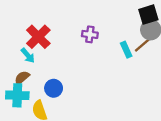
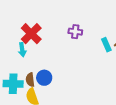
cyan arrow: (28, 55) -> (22, 50), turned 32
brown semicircle: (22, 78) -> (30, 80), moved, turned -56

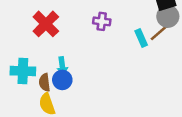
cyan arrow: (22, 50) -> (62, 66), moved
cyan cross: (13, 84) -> (23, 71), moved

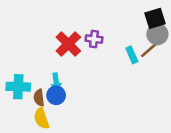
red cross: (46, 24) -> (68, 44), moved

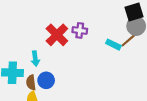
cyan rectangle: (132, 55) -> (113, 45), turned -40
cyan arrow: (56, 82) -> (35, 59), moved

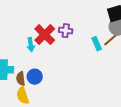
cyan rectangle: (113, 45) -> (97, 44), turned 40
cyan arrow: (35, 59) -> (31, 45), moved

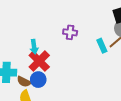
red cross: (45, 35) -> (39, 61), moved
brown semicircle: (21, 79) -> (24, 82), turned -56

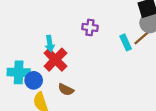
blue circle: (38, 80) -> (34, 80), moved
brown semicircle: (24, 82) -> (66, 90), moved

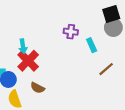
purple cross: (90, 27) -> (71, 32), moved
brown line: (142, 38) -> (106, 69), moved

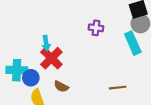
cyan rectangle: (92, 45) -> (133, 43), moved, size x1.5
brown line: (106, 69) -> (118, 88), moved, turned 35

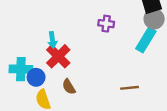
cyan rectangle: (133, 43) -> (146, 40), turned 55
brown semicircle: (61, 86) -> (69, 87), turned 32

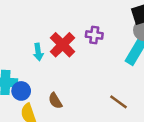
red cross: (58, 56) -> (63, 45), moved
brown line: (130, 88) -> (119, 102), turned 42

